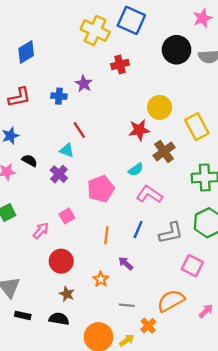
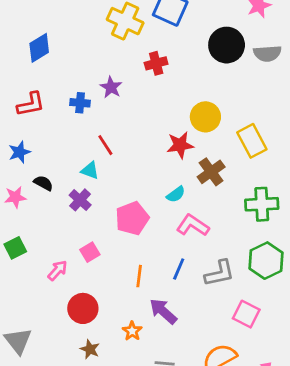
purple arrow: (126, 263) -> (163, 311), size x1.5

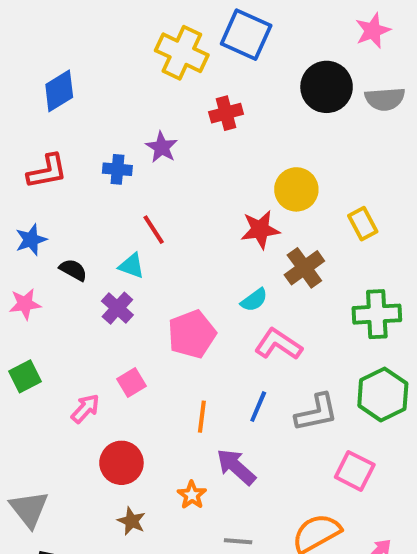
yellow rectangle: (252, 141) -> (363, 224), size x0.7
black semicircle: (43, 183) -> (73, 270), moved

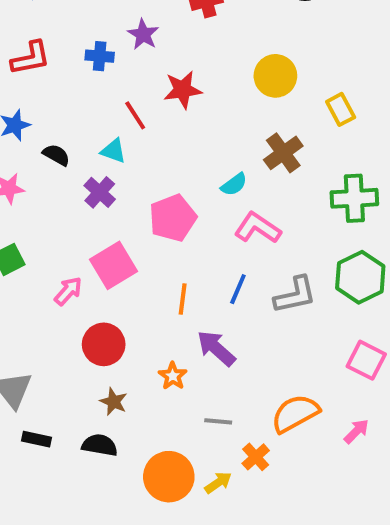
red star: (260, 230) -> (183, 90), moved
pink square: (132, 382) -> (114, 265), size x1.6
pink square: (355, 471) -> (366, 360), moved

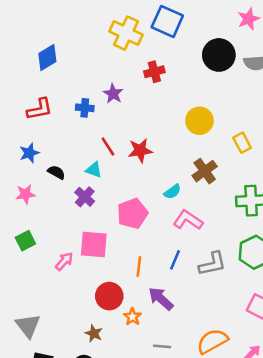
red star: (183, 90) -> (140, 150), moved
pink square: (114, 265) -> (94, 245), turned 36
red circle: (104, 344) -> (109, 296), moved

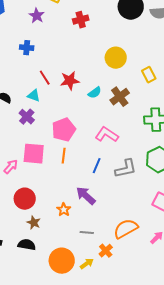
purple star: (113, 94) -> (37, 16), moved
cyan semicircle: (172, 192) -> (95, 93), moved
orange line: (139, 266) -> (64, 156), moved
red circle: (109, 296) -> (25, 199), moved

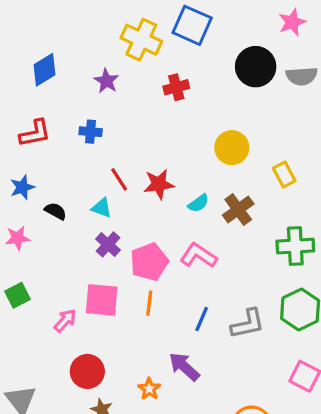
purple cross: (27, 117) -> (108, 244), moved
pink L-shape: (107, 135) -> (198, 256), moved

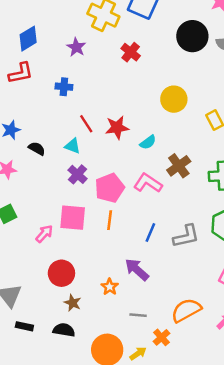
red cross: (176, 87) -> (131, 52), turned -36
red L-shape: (35, 133) -> (21, 73), moved
brown cross: (238, 209) -> (179, 166), moved

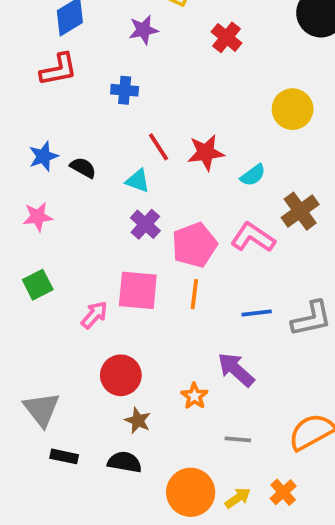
purple star: (76, 47) -> (143, 30), turned 30
black semicircle: (37, 148) -> (83, 168), moved
blue line: (150, 232) -> (257, 313), turned 60
orange cross: (161, 337) -> (283, 492), moved

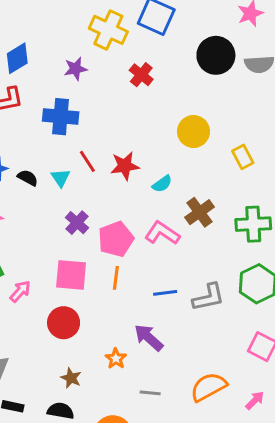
blue cross: (125, 90) -> (61, 117), size x1.6
cyan triangle: (138, 181) -> (61, 178), moved, turned 36
pink arrow: (94, 315) -> (20, 291), moved
red circle: (121, 375) -> (64, 323), moved

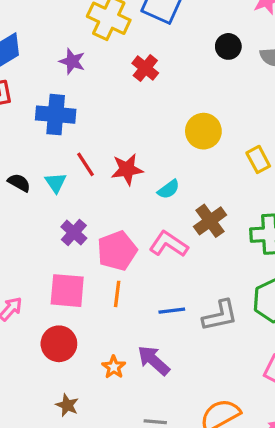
black circle: (216, 55) -> (228, 46), size x0.6
purple star: (76, 69) -> (72, 61), turned 30
orange star: (116, 359) -> (114, 367), moved

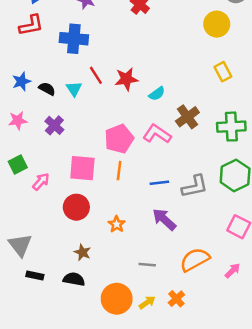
yellow circle: (203, 131) -> (217, 24), moved
purple cross: (74, 232) -> (54, 125), moved
purple arrow: (154, 360) -> (164, 219), moved

